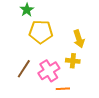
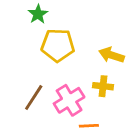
yellow arrow: (79, 39) -> (111, 55), turned 126

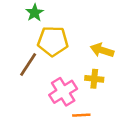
brown line: (34, 97) -> (28, 65), moved

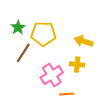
green star: (35, 13) -> (18, 27), moved

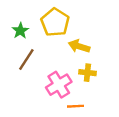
yellow pentagon: (43, 34) -> (55, 22), moved, turned 30
yellow arrow: (84, 41) -> (79, 46), moved

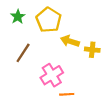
green star: (20, 31) -> (18, 17), moved
yellow cross: (87, 73) -> (92, 50), moved

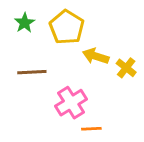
yellow cross: (92, 50) -> (126, 68), turned 32
brown line: (23, 53) -> (32, 72), turned 54

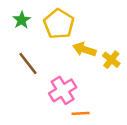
brown line: (32, 72) -> (28, 64), turned 55

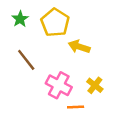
yellow cross: (111, 60) -> (95, 85), moved
pink cross: (63, 90) -> (59, 85), turned -30

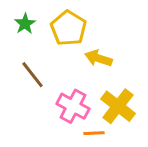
yellow cross: (95, 85) -> (118, 106), size x1.6

